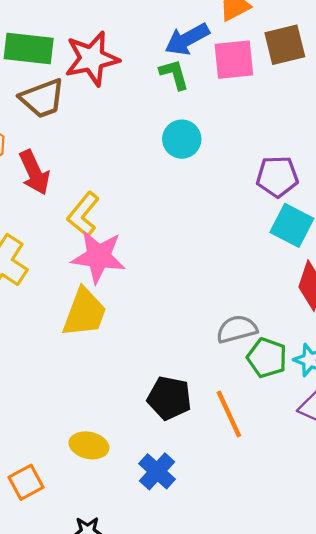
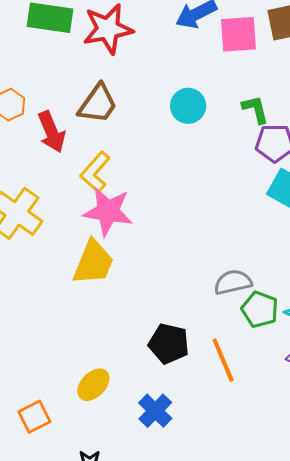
green L-shape: (174, 74) -> (256, 109), moved
brown trapezoid: (42, 98) -> (98, 104), moved, turned -36
yellow ellipse: (89, 445) -> (93, 385), turned -60

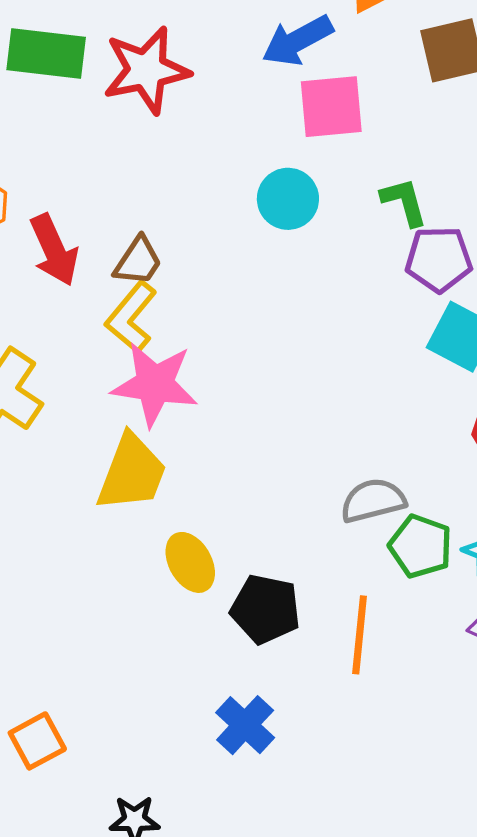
pink square: (238, 34) -> (331, 107), moved
brown trapezoid: (98, 104) -> (138, 261), moved, size x0.7
orange line: (223, 360) -> (360, 635), turned 30
yellow ellipse: (93, 385) -> (190, 562), moved, turned -72

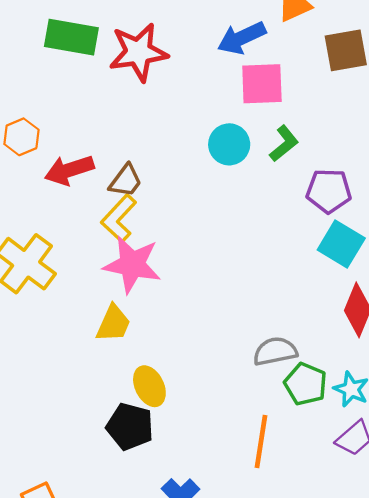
green L-shape: (404, 202) -> (284, 144), moved, turned 63
red arrow: (54, 250) -> (69, 170), turned 93
yellow trapezoid: (132, 473) -> (113, 323), size x0.7
black pentagon: (265, 609) -> (130, 427), moved

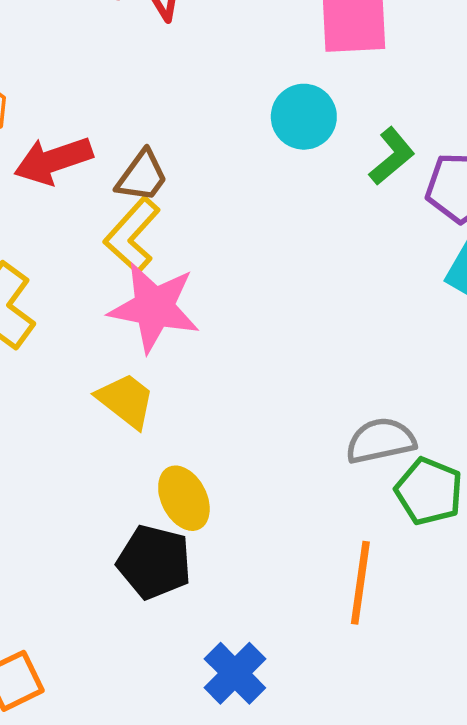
green L-shape: (284, 144) -> (392, 156), moved
yellow trapezoid: (113, 323) -> (126, 400), turned -75

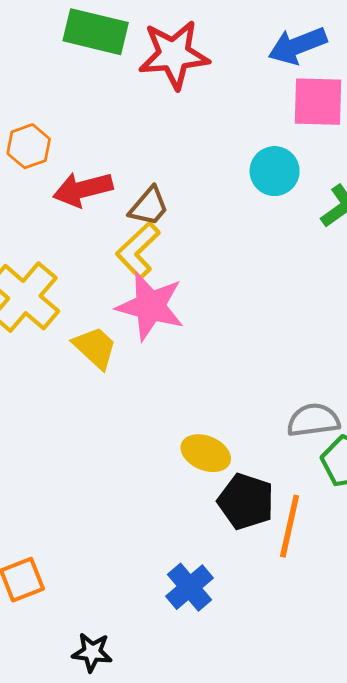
yellow trapezoid: (126, 400) -> (95, 348), moved
yellow ellipse: (184, 498) -> (206, 453), moved, turned -45
black pentagon: (154, 562) -> (246, 501), moved

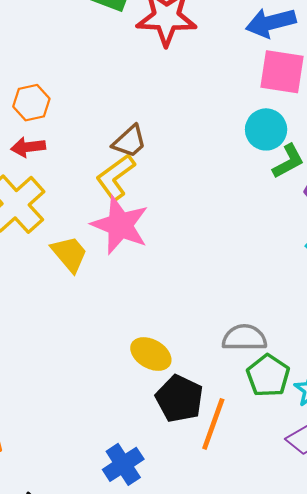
orange hexagon: (29, 146) -> (31, 103), moved
cyan circle: (275, 171) -> (266, 129), moved
red arrow: (83, 189) -> (28, 147), moved, size x0.7

